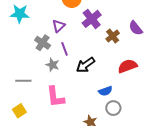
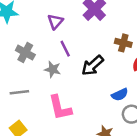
brown cross: (113, 36) -> (123, 43), moved, turned -32
gray cross: (43, 43) -> (25, 53), moved

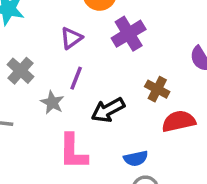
purple line: (65, 49) -> (76, 78), turned 35
pink L-shape: (60, 108) -> (73, 152), moved

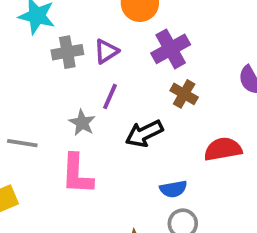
gray cross: (20, 71) -> (67, 52), moved, turned 36
brown cross: (157, 89) -> (184, 94), moved
pink L-shape: (73, 152) -> (77, 174), moved

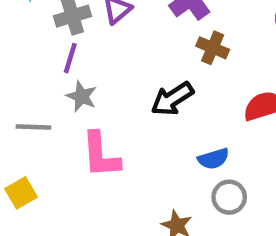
purple line: (110, 96) -> (70, 58), moved
gray star: (82, 123) -> (82, 96), moved

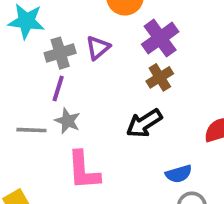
brown cross: (213, 48) -> (160, 77), moved, turned 35
gray line: (33, 127) -> (31, 130), moved

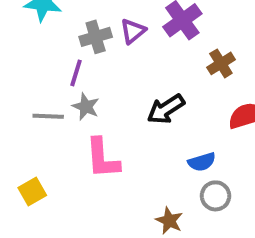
purple triangle: (98, 48) -> (133, 31), moved
gray cross: (60, 53) -> (96, 37), moved
brown cross: (160, 77) -> (221, 63), moved

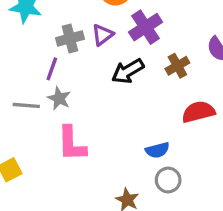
black arrow: (166, 109) -> (128, 71), moved

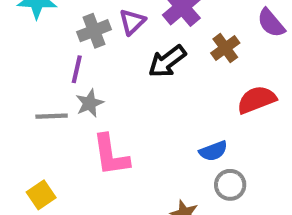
gray star: (59, 98) -> (90, 103), turned 30

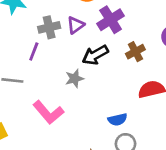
gray star: (90, 103) -> (74, 78), moved
pink L-shape: (111, 155) -> (48, 112), turned -40

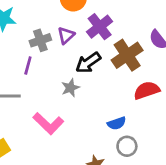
brown cross: (135, 52) -> (127, 55), size x1.6

